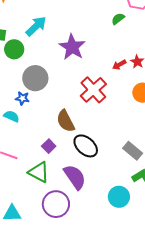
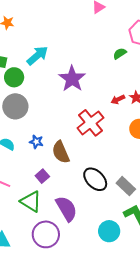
gray circle: (35, 78) -> (15, 106), moved
blue star: (22, 98) -> (36, 142), moved
black ellipse: (86, 146) -> (95, 179), moved

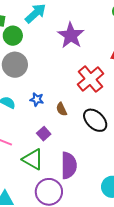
brown semicircle: (61, 152) -> (62, 109), size x0.6
black ellipse: (95, 179) -> (95, 120), moved
purple semicircle: (66, 209) -> (69, 165), turned 32

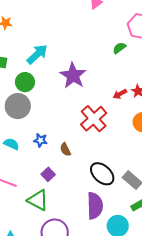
green circle: (13, 36) -> (25, 82), moved
black ellipse: (95, 120) -> (102, 174), moved
purple semicircle: (69, 165) -> (95, 206), moved

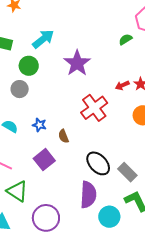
gray circle: (18, 106) -> (20, 89), size x0.7
purple square: (48, 174) -> (44, 160), size x1.5
green triangle: (38, 200) -> (17, 191), moved

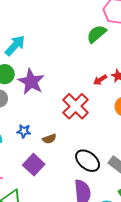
green semicircle: (125, 39) -> (97, 34), size x1.5
purple star: (77, 63) -> (31, 82), moved
brown semicircle: (63, 136) -> (49, 139), turned -80

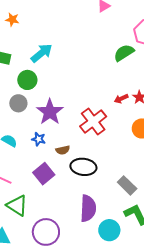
purple star: (31, 82) -> (50, 112), moved
black ellipse: (88, 161) -> (83, 167), moved, turned -40

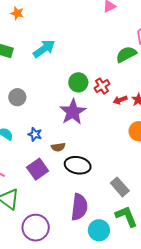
green circle: (27, 80) -> (78, 82), moved
purple star: (50, 112) -> (73, 112), moved
red cross: (93, 121) -> (102, 86), moved, size x0.6

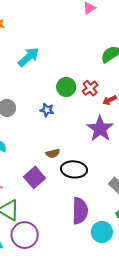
purple star: (73, 112) -> (100, 129), moved
blue star: (35, 134) -> (47, 110), moved
purple circle: (36, 228) -> (25, 235), moved

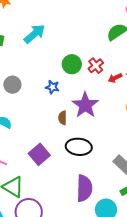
purple star: (100, 129) -> (85, 105), moved
brown semicircle: (53, 153) -> (63, 118), moved, turned 104

